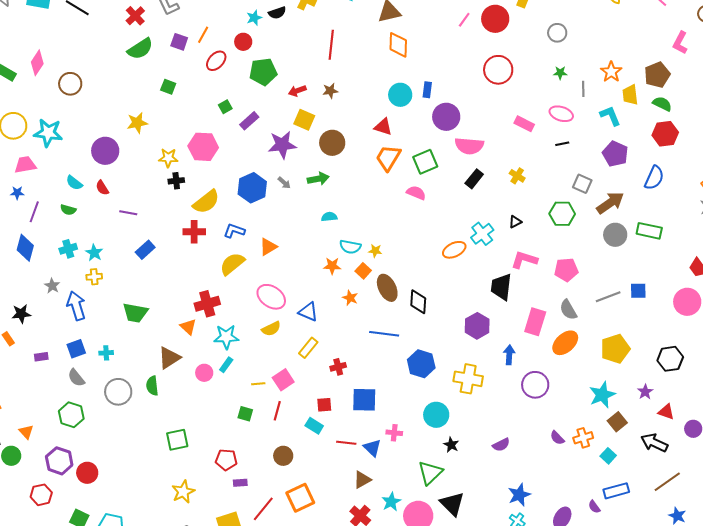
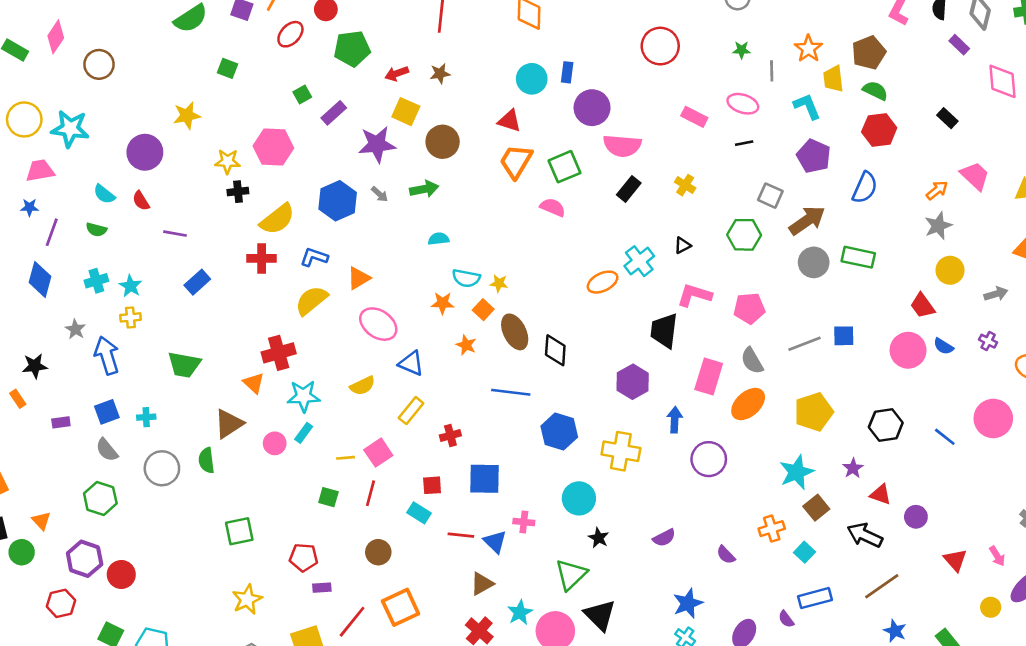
pink ellipse: (271, 297) -> (378, 324), moved
purple semicircle: (557, 438) -> (726, 555), moved

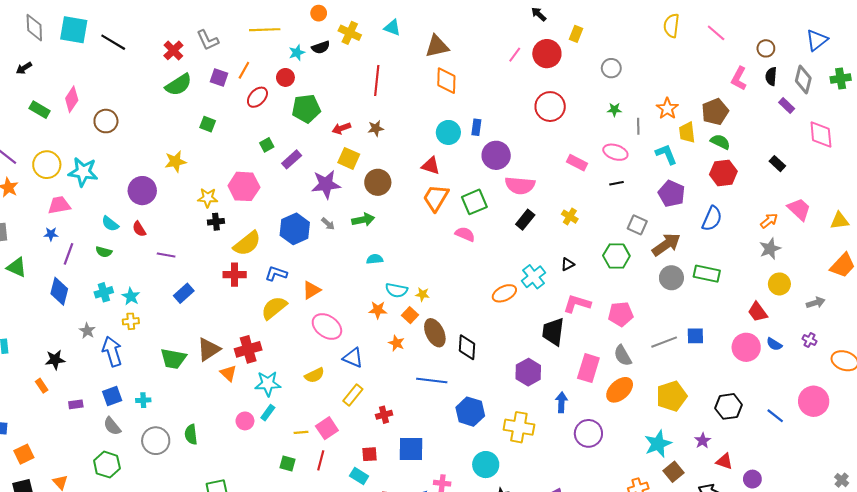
brown triangle: (229, 424) -> (209, 349), moved

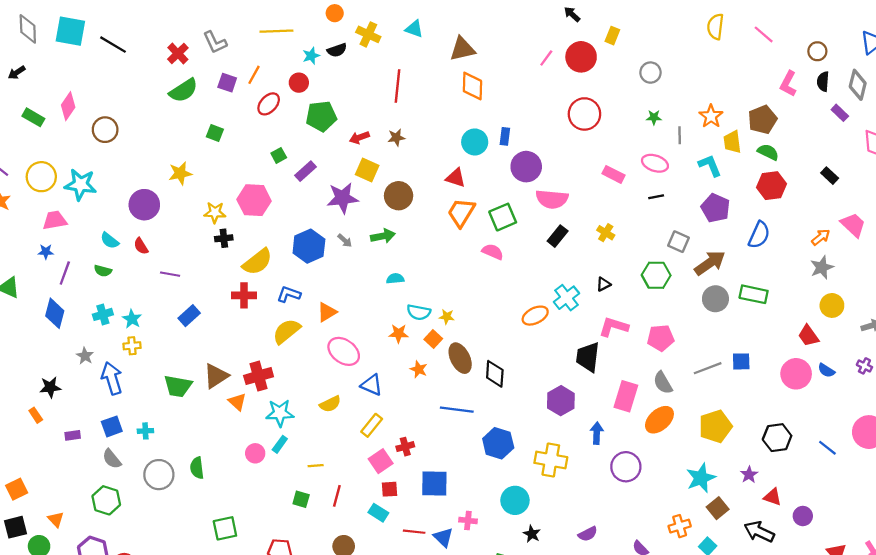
pink square: (327, 428) -> (381, 461), moved

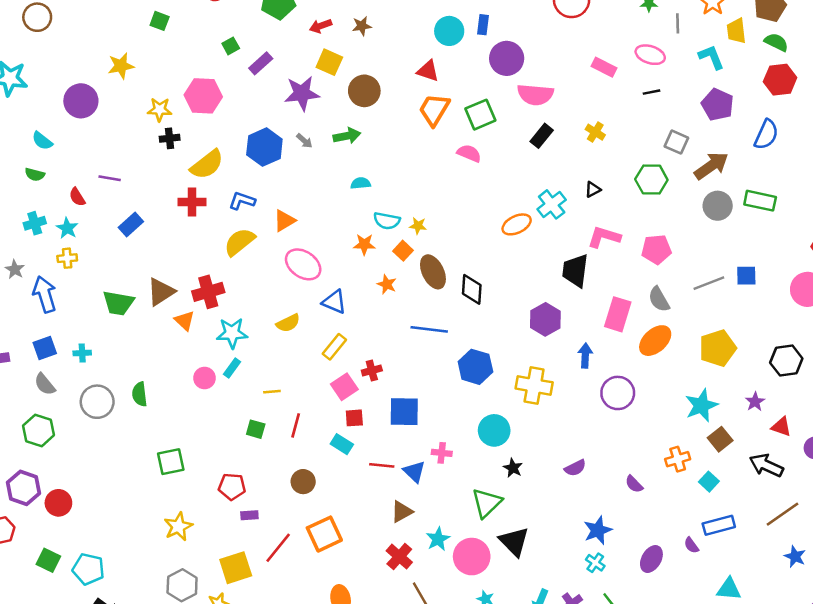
red semicircle: (141, 246) -> (77, 197), moved

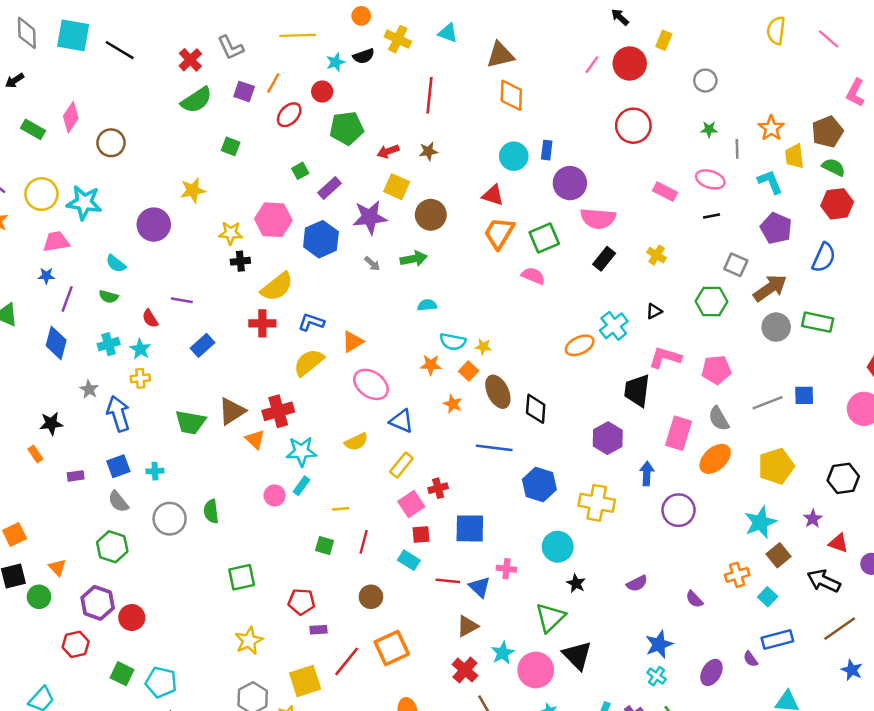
blue hexagon: (264, 147) -> (321, 239), moved

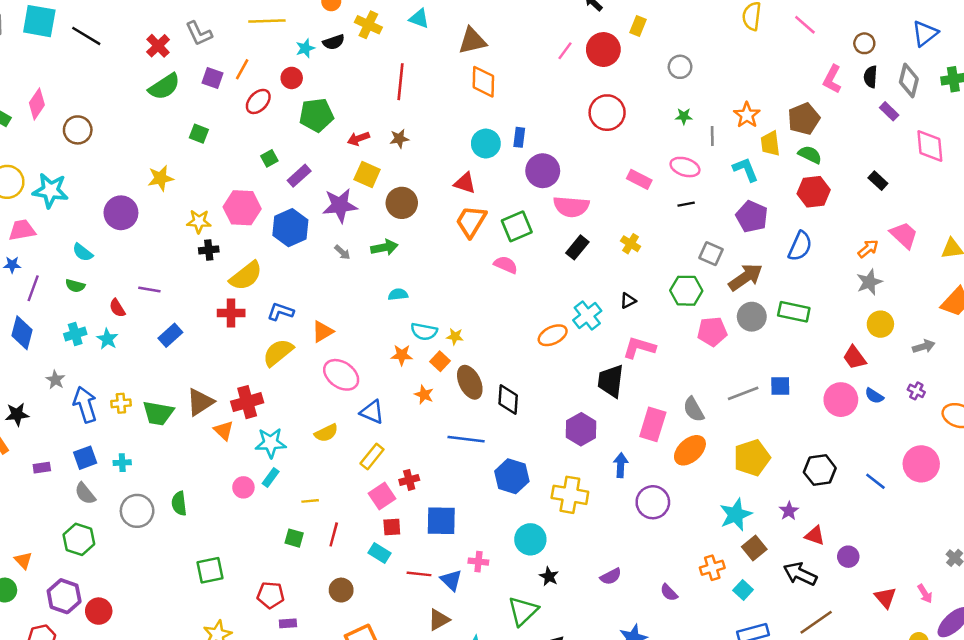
pink pentagon: (716, 370) -> (712, 332), moved
yellow cross: (140, 378) -> (121, 403), moved

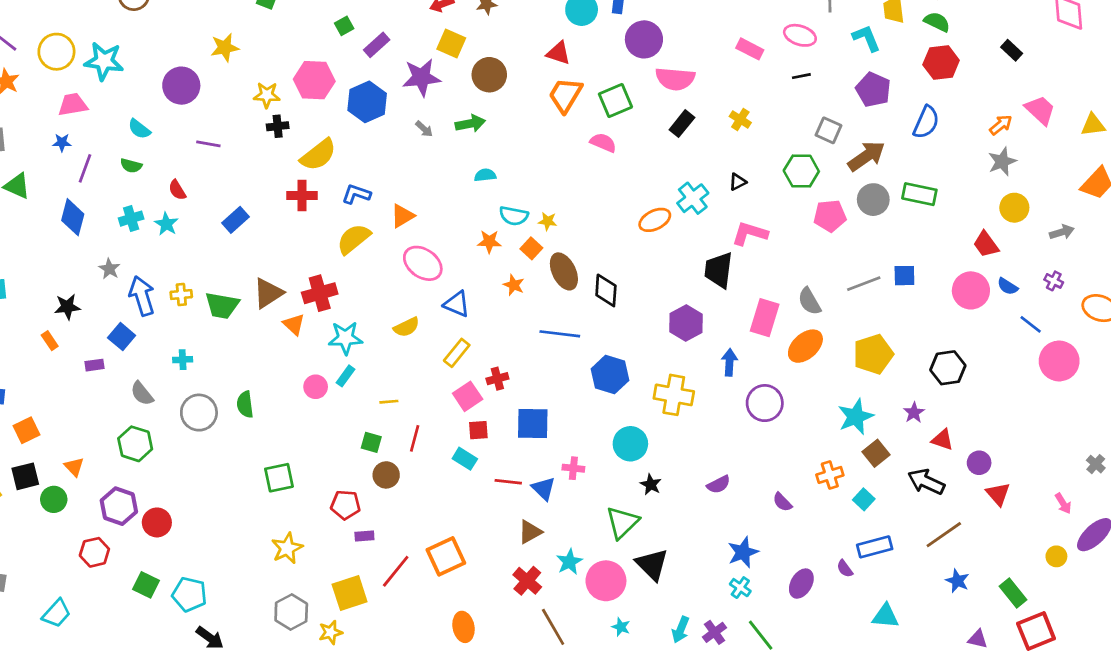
purple line: (149, 289) -> (208, 144), moved
blue square: (85, 458) -> (122, 337), moved, turned -30
blue line: (875, 481) -> (1031, 324), moved
brown circle: (341, 590) -> (386, 475), moved
red triangle: (885, 597) -> (998, 494), moved

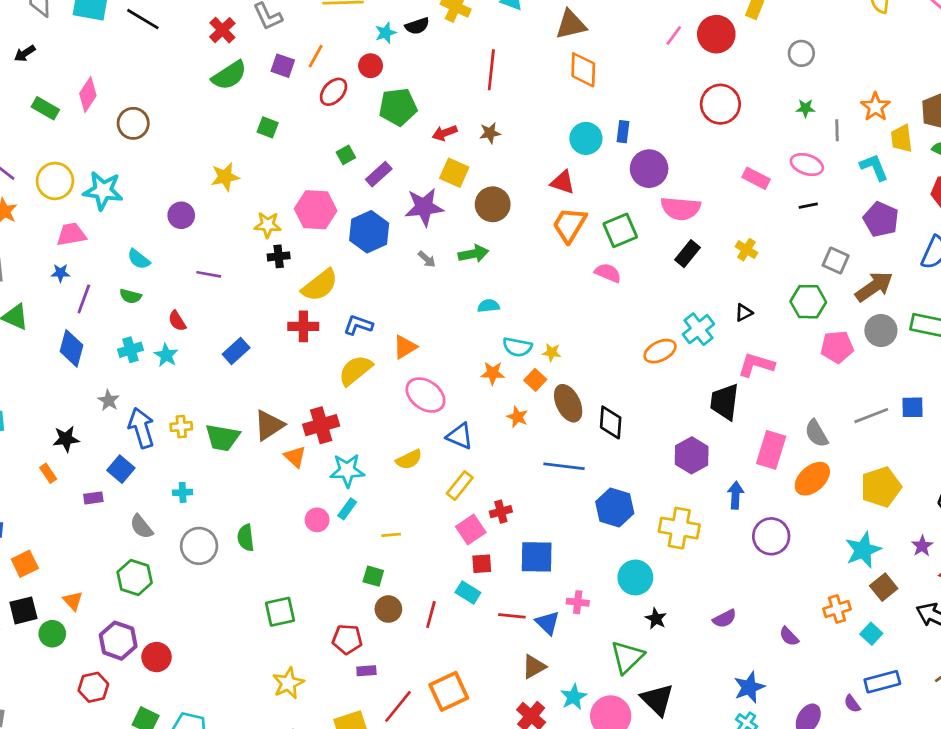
purple circle: (181, 86) -> (181, 215), size x0.7
red line: (415, 438) -> (431, 615), moved

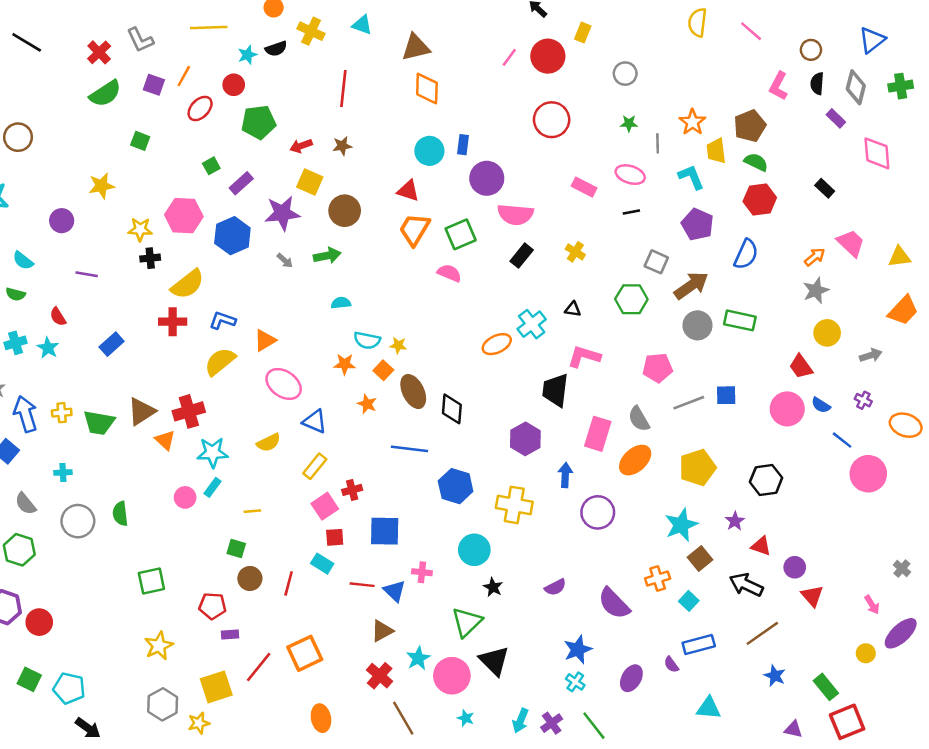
black triangle: (744, 313) -> (573, 309), turned 35
pink pentagon: (837, 347) -> (658, 368), moved
purple semicircle: (789, 636) -> (614, 603), size x1.8

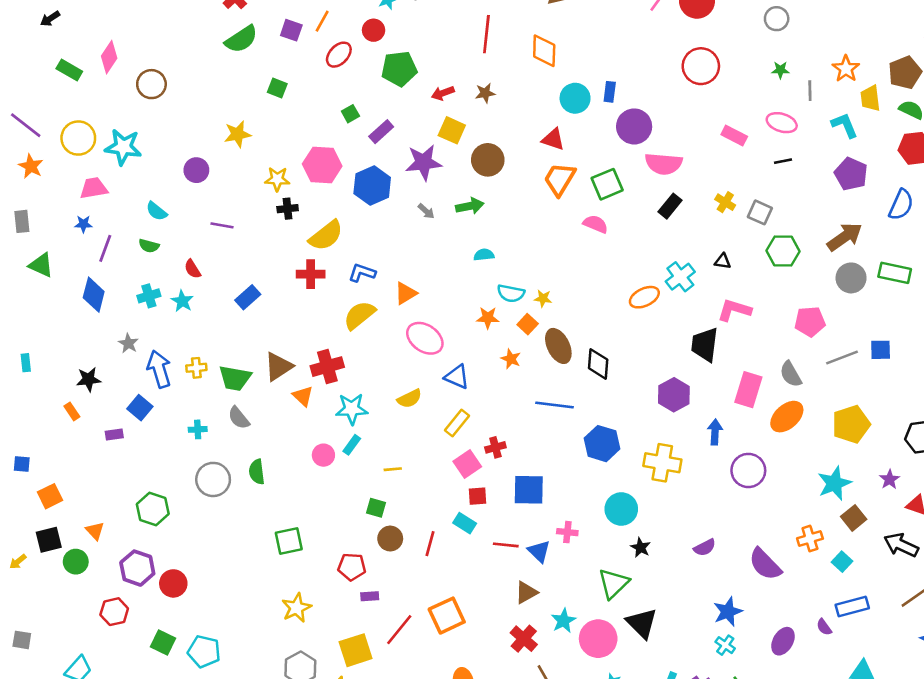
orange diamond: (427, 89) -> (544, 51), moved
gray square: (656, 262) -> (760, 212), moved
gray semicircle: (25, 504) -> (239, 418), moved

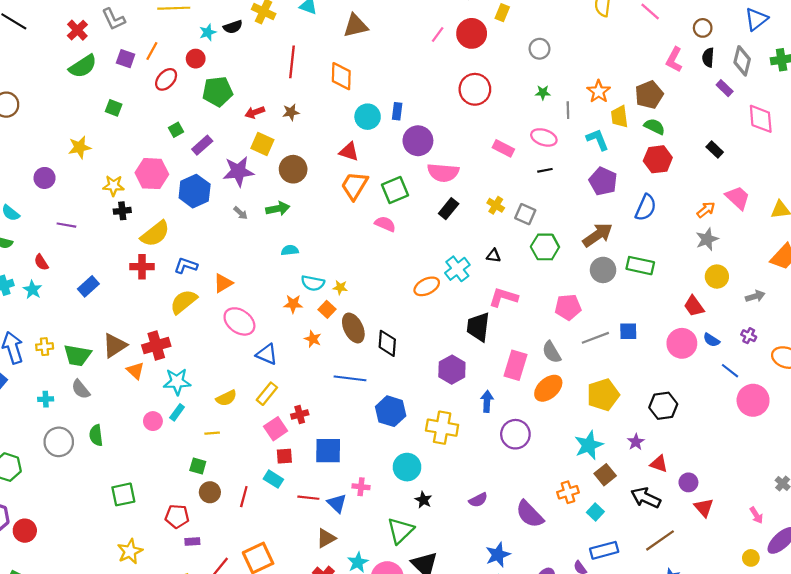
yellow semicircle: (409, 399) -> (226, 398), moved

